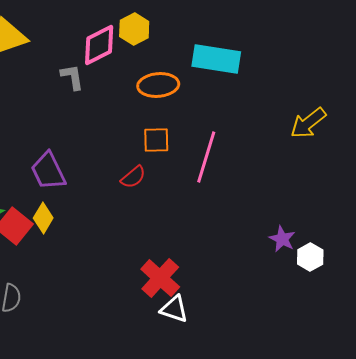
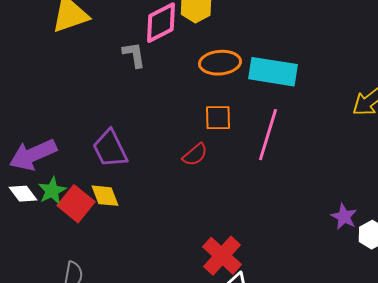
cyan rectangle: (216, 59) -> (273, 72), moved
yellow diamond: (43, 218) -> (105, 196), turned -52

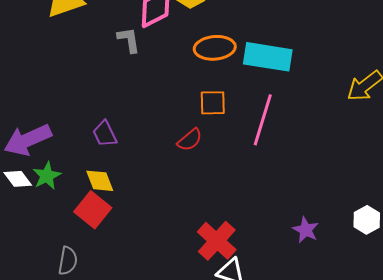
purple trapezoid: (110, 149) -> (105, 134), size x0.7
red square: (76, 204) -> (93, 210), moved
purple star: (344, 217) -> (306, 230), moved

